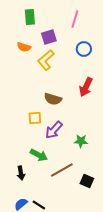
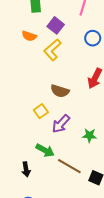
purple square: (49, 37) -> (56, 25), turned -35
yellow square: (35, 118) -> (41, 111), turned -32
brown line: (62, 170) -> (69, 166), turned 60

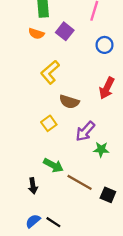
orange semicircle: (29, 36) -> (36, 34), moved
yellow L-shape: (52, 50) -> (50, 72), moved
purple arrow: (61, 124) -> (85, 131), moved

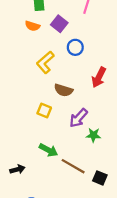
blue circle: (105, 45) -> (75, 47), moved
yellow square: (49, 123) -> (44, 110), turned -32
black arrow: (33, 186) -> (17, 169), moved, turned -96

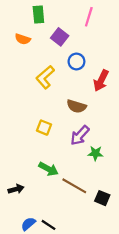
orange semicircle: (32, 26) -> (23, 39), moved
red arrow: (99, 77) -> (101, 81), moved
brown semicircle: (63, 90) -> (76, 106), moved

